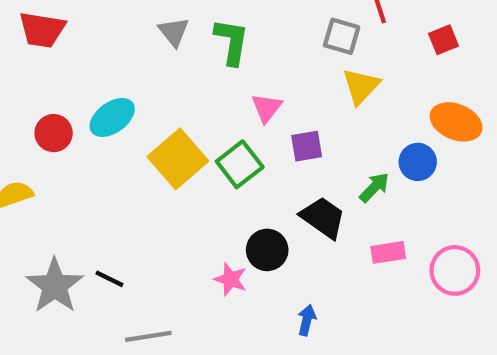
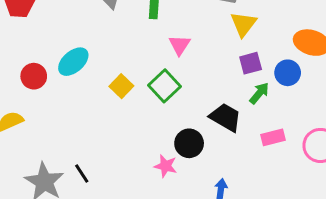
purple square: (307, 146) -> (251, 63), moved
yellow square: (178, 159) -> (121, 86), size x0.6
black line: (109, 279) -> (82, 173), turned 36

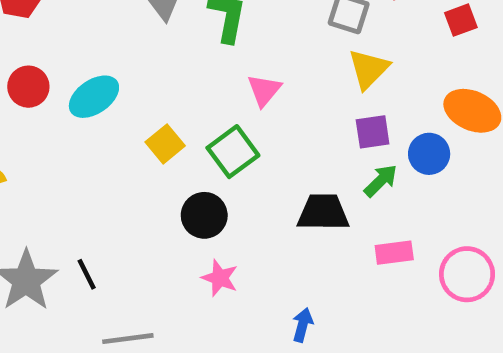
red circle: (34, 76) -> (28, 87), moved
black trapezoid: (226, 117) -> (323, 212), turned -36
black circle: (189, 143) -> (204, 215), moved

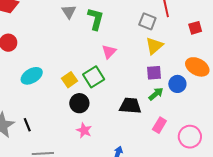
cyan ellipse: (94, 97) -> (32, 76), moved
yellow square: (165, 144) -> (70, 80), moved
pink rectangle: (394, 253) -> (159, 125), turned -56

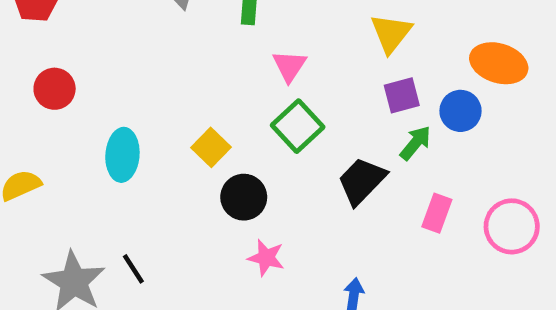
cyan ellipse: (32, 76) -> (122, 155), turned -45
green square: (94, 77) -> (298, 126), moved
black trapezoid: (130, 106) -> (362, 181), turned -40

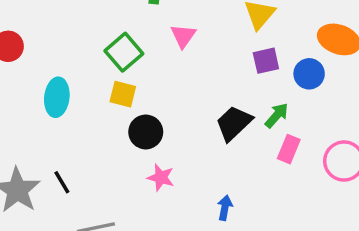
green square: (298, 126) -> (124, 52), moved
green arrow: (415, 143) -> (277, 115), moved
yellow square: (211, 147) -> (123, 94), turned -32

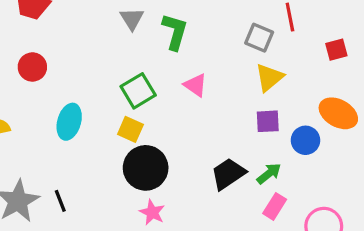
pink triangle: (183, 36) -> (195, 85), turned -40
black circle: (146, 132) -> (146, 168), size x1.4

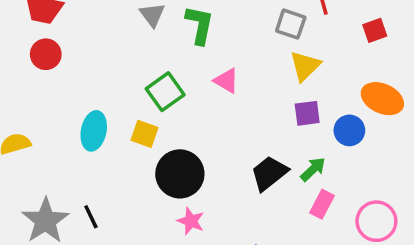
red circle: (32, 67) -> (46, 54), moved
yellow square: (130, 129) -> (145, 134), moved

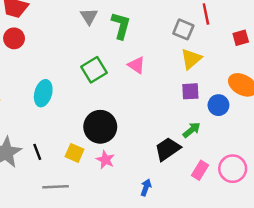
yellow square: (145, 134) -> (75, 153), moved
black trapezoid: (269, 173) -> (168, 149), moved
pink rectangle: (322, 204) -> (200, 170), moved

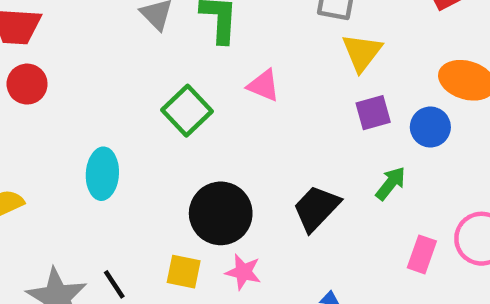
black trapezoid: (168, 149) -> (316, 208), moved

